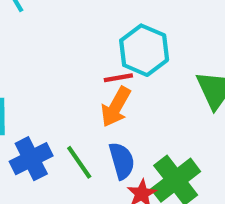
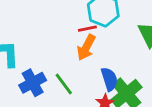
blue semicircle: (122, 161) -> (109, 79), moved

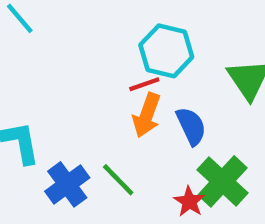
blue semicircle: (109, 79) -> (191, 126), moved

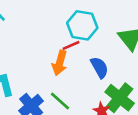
orange arrow: (147, 115) -> (60, 63), moved

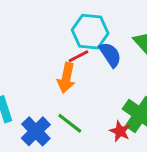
blue semicircle: (99, 67) -> (110, 55), moved

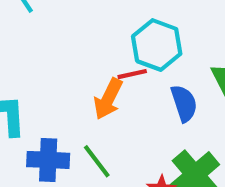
blue semicircle: (110, 55) -> (184, 103), moved
blue cross: (36, 131) -> (48, 160), turned 32

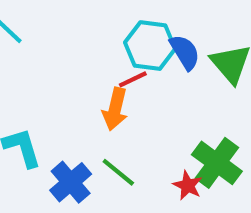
blue semicircle: (184, 103) -> (185, 52), moved
blue cross: (48, 160) -> (71, 182), turned -30

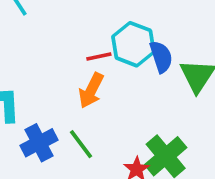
red line: (133, 79) -> (99, 57), moved

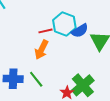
blue semicircle: (161, 57) -> (80, 31), turned 78
blue cross: (39, 143) -> (13, 79), turned 30

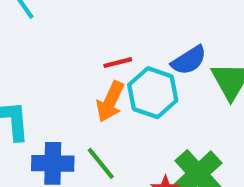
cyan hexagon: (64, 24) -> (153, 93), moved

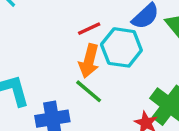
green line: (101, 163) -> (89, 91), moved

